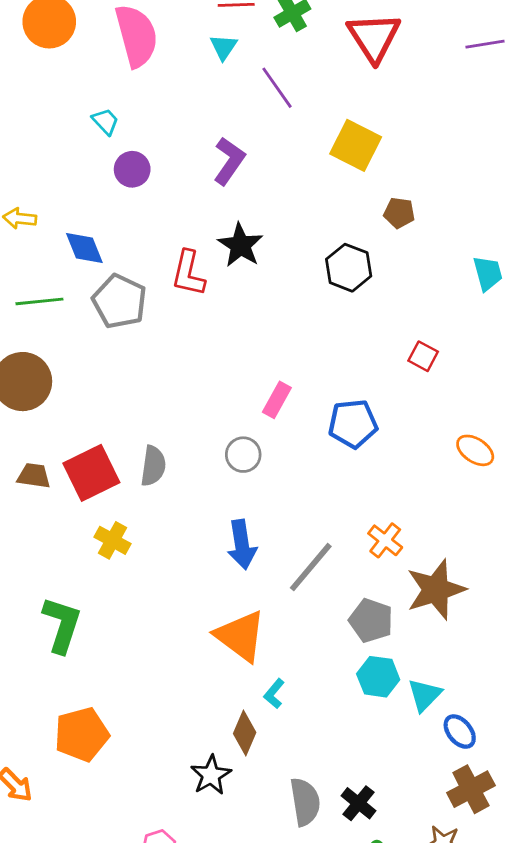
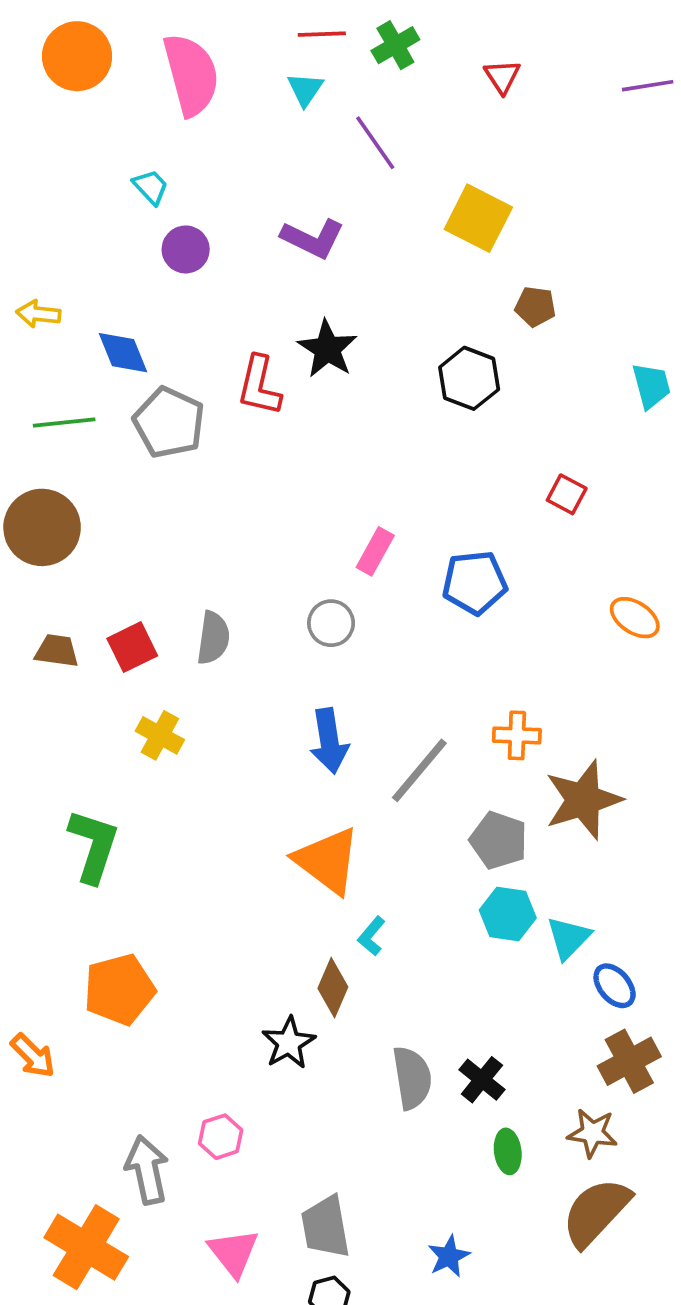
red triangle: (374, 37) -> (502, 76), size x0.5
purple L-shape: (229, 161) -> (313, 238), turned 81
red square: (91, 473) -> (132, 647), size x0.7
orange cross: (385, 540) -> (517, 735), turned -36

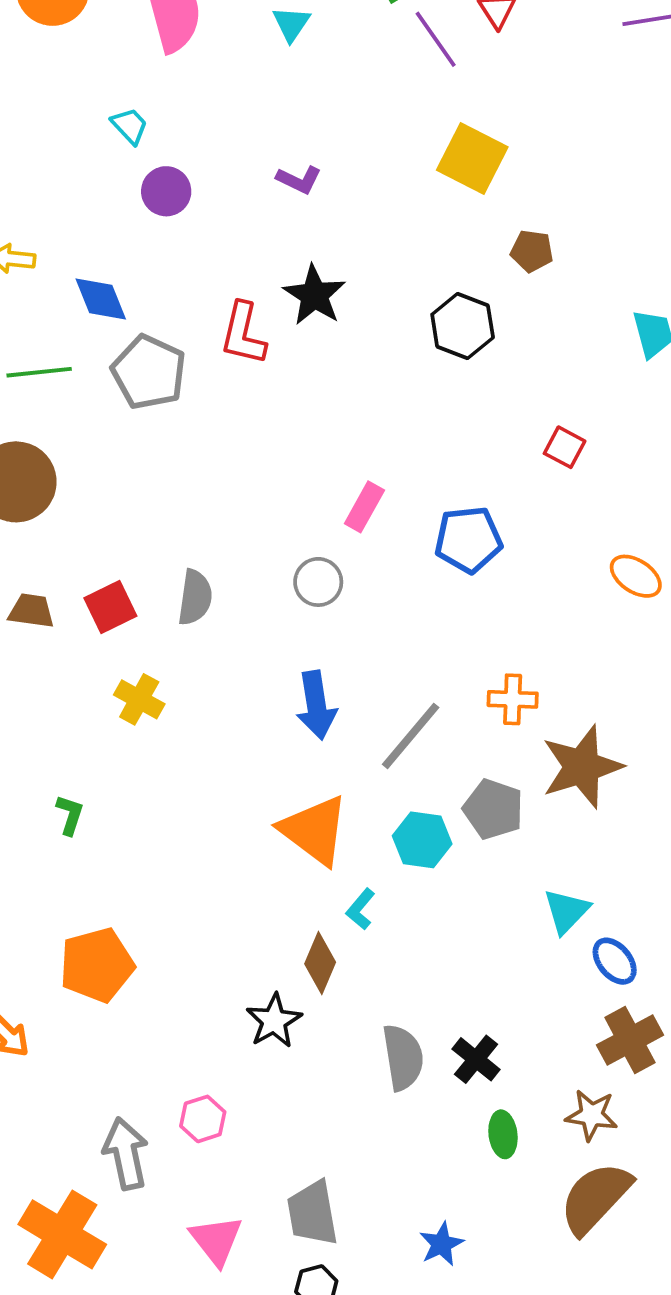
purple line: (375, 143) -> (436, 39), moved
purple L-shape: (313, 238) -> (299, 180), size x0.7
green L-shape: (94, 846) -> (70, 815), size x0.5
cyan hexagon: (508, 914) -> (422, 840), moved

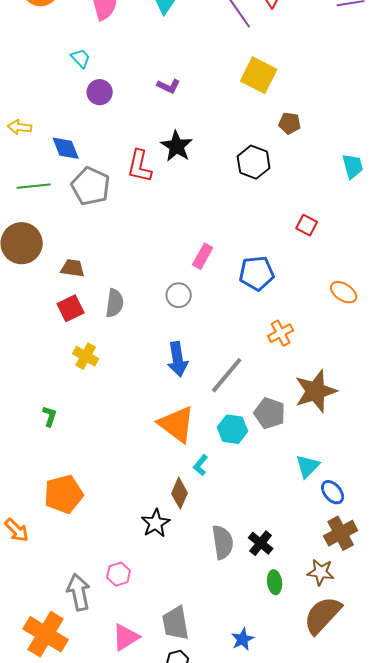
brown trapezoid: (31, 611) -> (73, 268), moved
orange cross: (513, 699) -> (281, 333), moved, turned -30
pink triangle: (216, 1240) -> (126, 637), turned 36

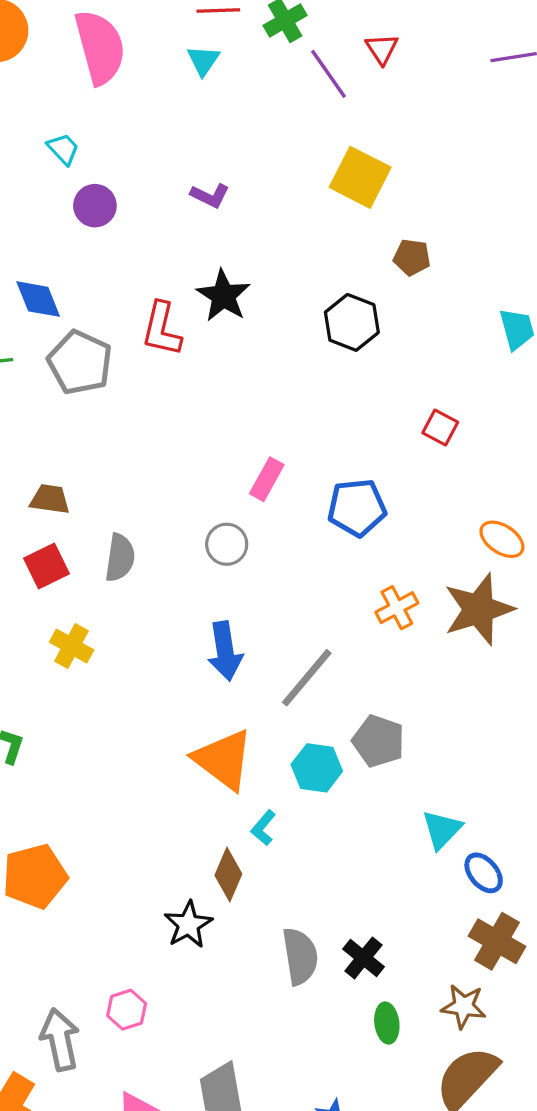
brown star: (316, 391) -> (479, 609), moved
brown cross: (341, 533) -> (497, 941), turned -32

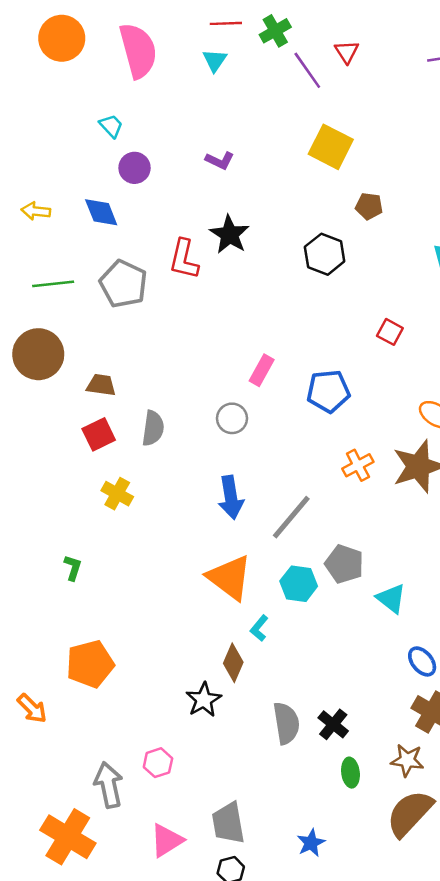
blue diamond: (38, 299) -> (101, 212), moved
cyan triangle: (442, 830) -> (391, 599), moved, turned -36

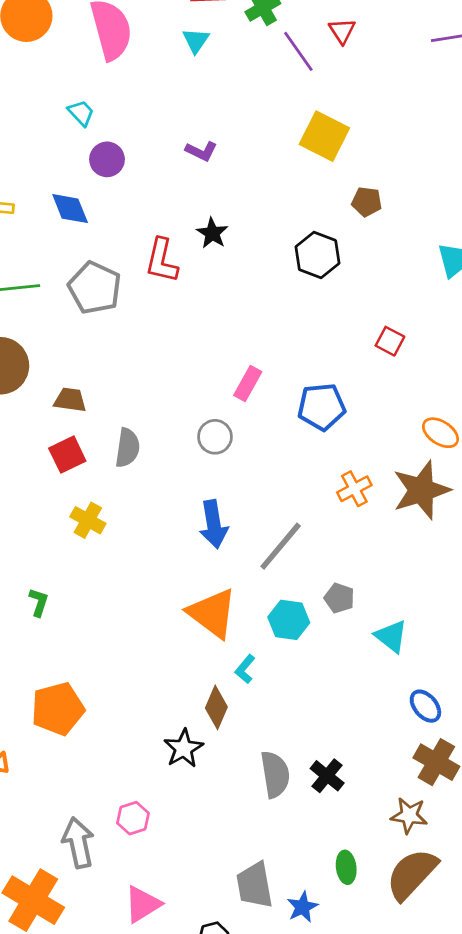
black star: (230, 234) -> (212, 233), size x0.7
gray pentagon: (344, 564) -> (339, 598), size x0.7
green ellipse: (350, 773) -> (346, 867), moved
gray trapezoid: (228, 823) -> (255, 885), moved

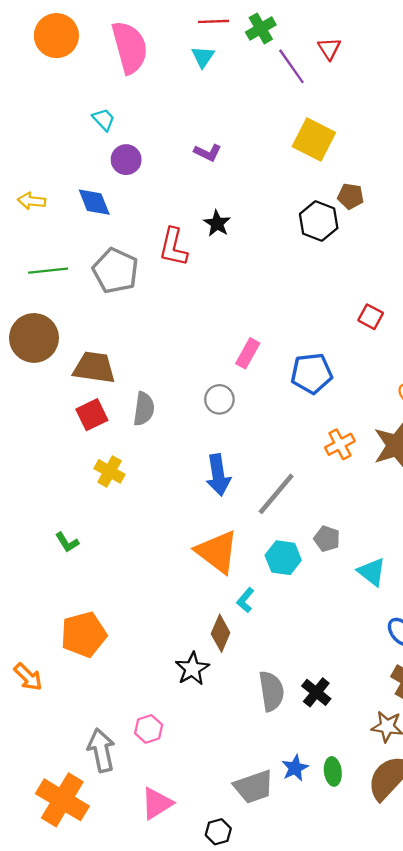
black hexagon: (317, 255) -> (319, 221), moved
brown trapezoid: (70, 400) -> (94, 367), size x1.5
green L-shape: (39, 602) -> (67, 542), turned 130
gray trapezoid: (255, 885) -> (254, 787), turned -99
blue star: (302, 907) -> (295, 768), moved

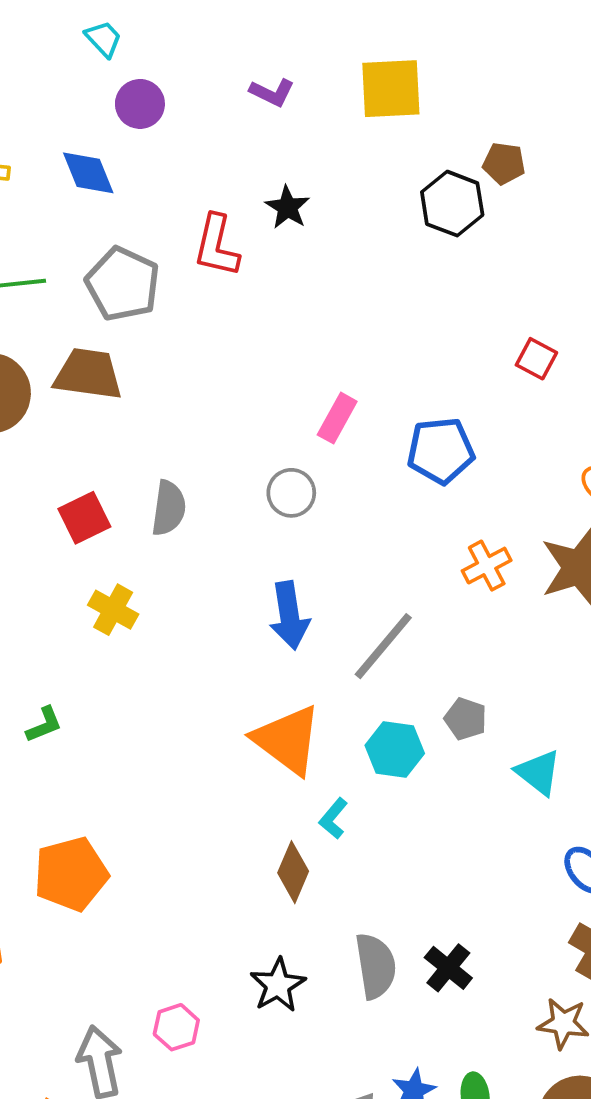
yellow square: (314, 140) -> (391, 89), moved, turned -30
brown trapezoid: (94, 367) -> (88, 374), moved
green L-shape: (67, 542) -> (44, 725), turned -80
black star: (192, 669) -> (278, 985), moved

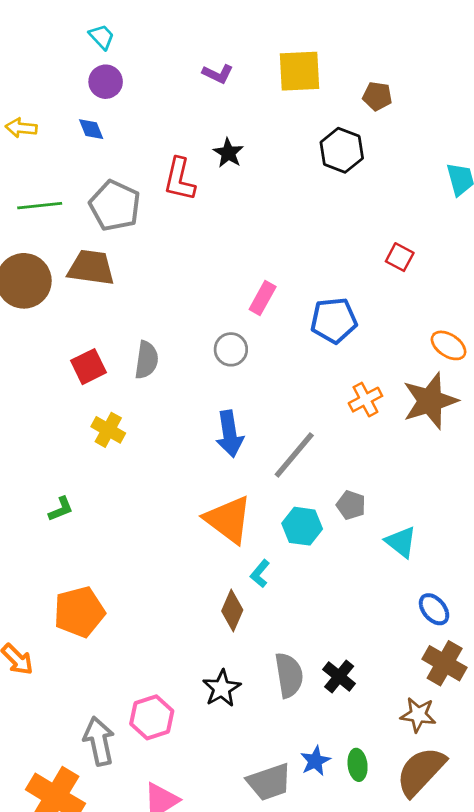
purple circle: (140, 104) -> (106, 82), moved
brown pentagon: (504, 163) -> (377, 96), moved
blue diamond: (88, 173) -> (91, 129), size x0.7
pink hexagon: (176, 1027) -> (152, 717), size x1.4

